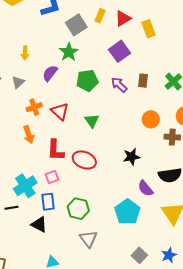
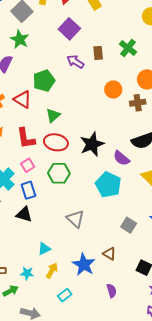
green pentagon: (87, 80) -> (44, 81), moved
green triangle: (92, 121) -> (53, 115), moved, turned 35
black star: (131, 157) -> (92, 144), moved, size x1.4
green hexagon: (78, 209) -> (59, 173), moved

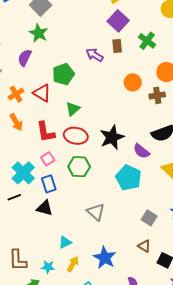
purple square: (69, 29) -> (118, 21), moved
brown triangle: (109, 254) -> (144, 246), moved

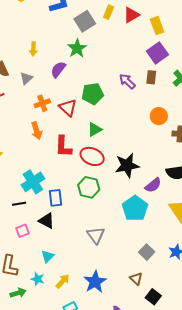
purple semicircle: (141, 151) -> (153, 185), turned -90
pink square: (48, 159) -> (23, 231), moved
cyan triangle: (65, 242) -> (48, 256), moved, turned -32

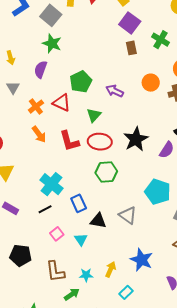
purple arrow: (127, 81) -> (115, 91), moved
blue rectangle: (56, 198) -> (79, 203), moved
cyan pentagon: (135, 208) -> (158, 192), moved
black triangle: (47, 221) -> (98, 221), moved
cyan triangle: (48, 256) -> (81, 239), moved

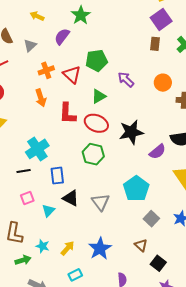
yellow arrow: (11, 58) -> (37, 16), turned 112

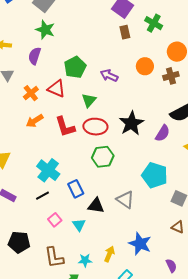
orange arrow: (41, 98) -> (35, 121), turned 96

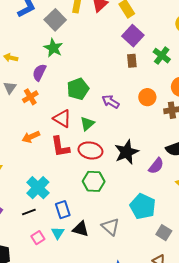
red triangle: (56, 89) -> (62, 119), moved
orange cross: (31, 93) -> (30, 97), moved
cyan triangle: (79, 225) -> (58, 233), moved

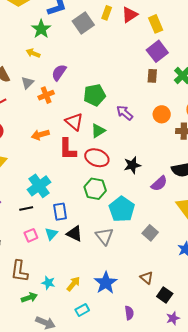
green star: (53, 48) -> (41, 29), moved
black star: (127, 152) -> (132, 165), size x0.7
cyan pentagon: (143, 206) -> (122, 209), moved
gray square: (164, 233) -> (150, 233), moved

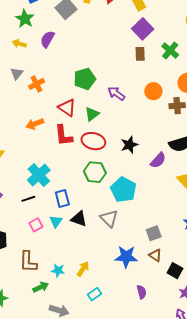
purple semicircle: (59, 72) -> (47, 39), moved
gray square: (150, 233) -> (154, 233), moved, turned 35
blue star: (106, 283) -> (126, 257), moved, turned -30

